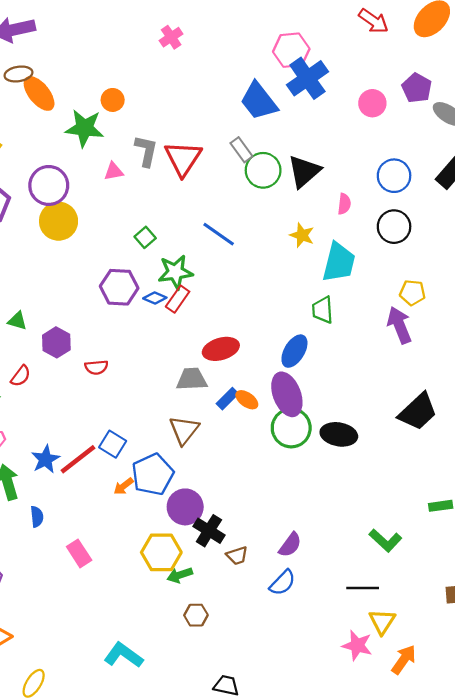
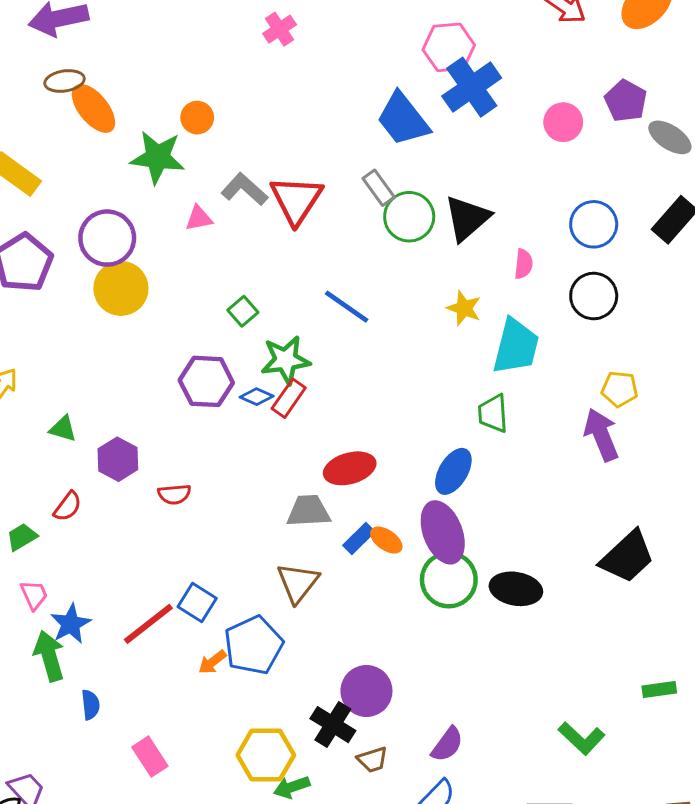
gray L-shape: (146, 151) -> (244, 189), turned -60
blue star: (46, 459) -> (71, 624), moved
purple circle: (185, 507) -> (366, 691), moved

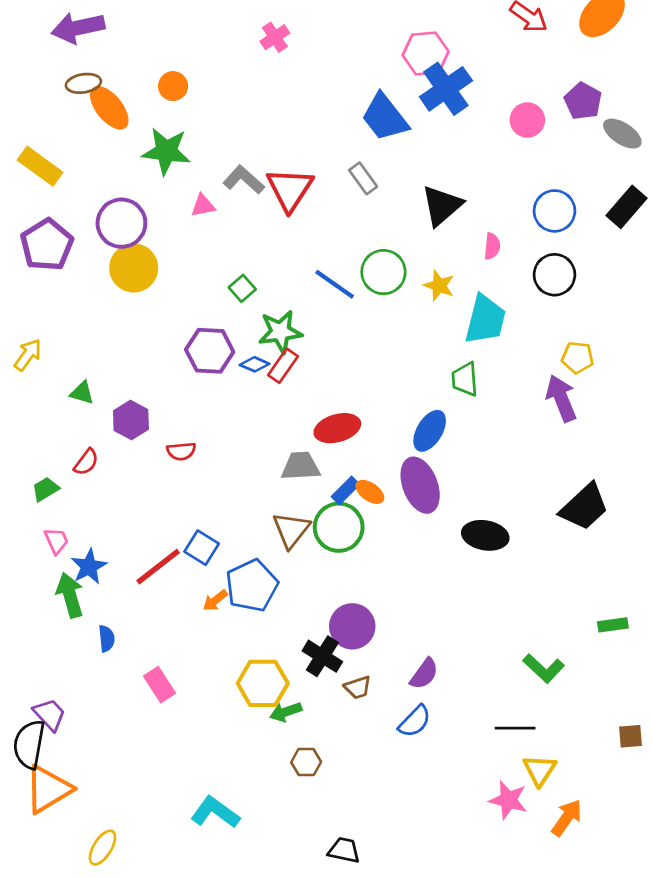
orange circle: (197, 118) -> (173, 86), moved
green circle: (409, 217) -> (383, 272), moved
green circle: (449, 580) -> (339, 527), moved

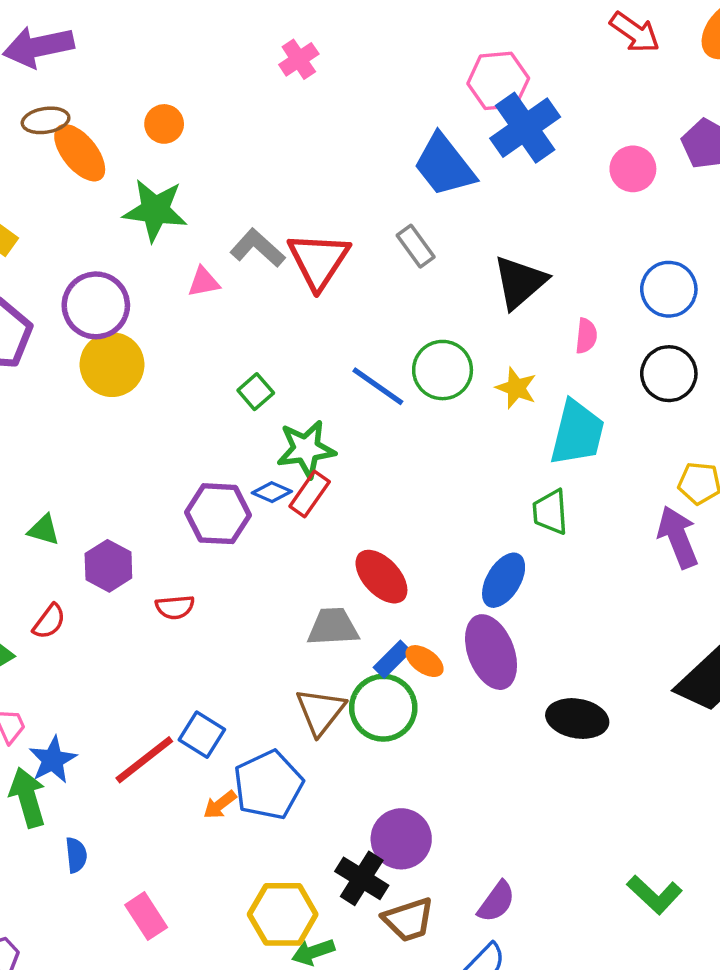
purple hexagon: (210, 351) -> (218, 514), moved
red ellipse: (337, 428) -> (381, 577), turned 63
brown trapezoid: (358, 687) -> (408, 920), size x1.4

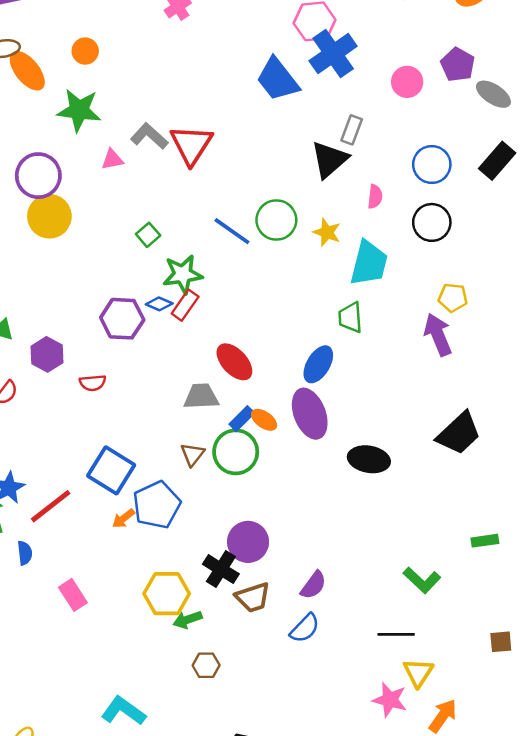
gray rectangle: (416, 246) -> (352, 130), moved, turned 56
brown triangle: (320, 711) -> (193, 454), size x0.7
blue square: (202, 735) -> (111, 470), size x1.5
red line: (144, 760) -> (51, 506), moved

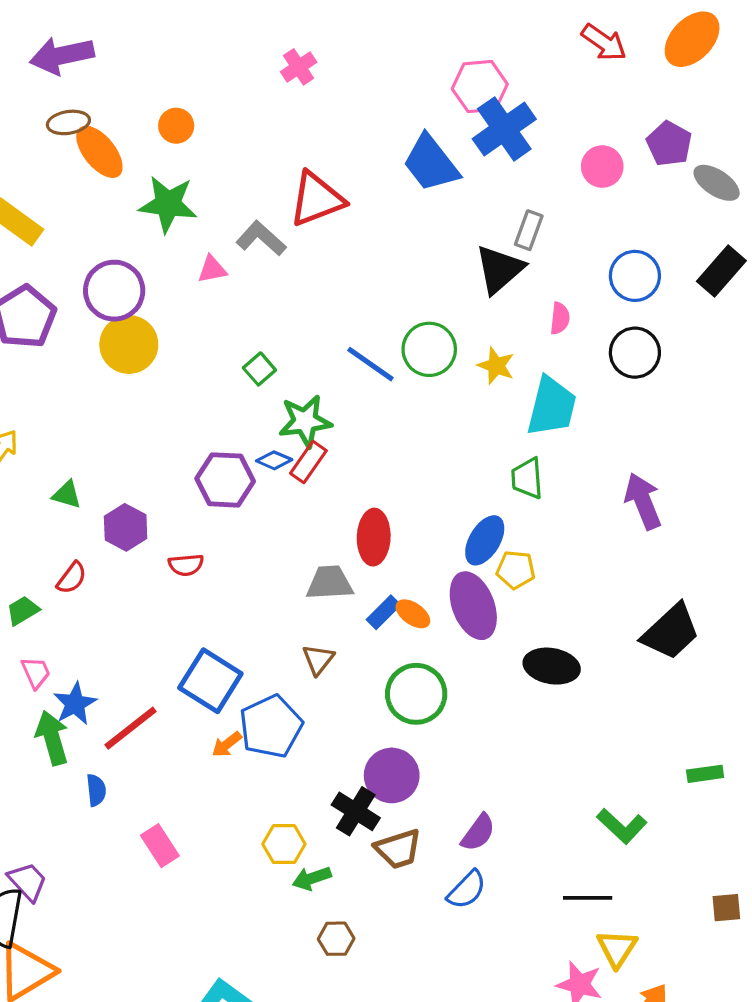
red triangle: (191, 145) -> (317, 199), moved, turned 36
yellow pentagon: (453, 298) -> (516, 570), moved
red ellipse: (234, 362) -> (374, 537), turned 45
green circle: (236, 452) -> (416, 694), moved
yellow hexagon: (167, 594) -> (284, 844), size x0.7

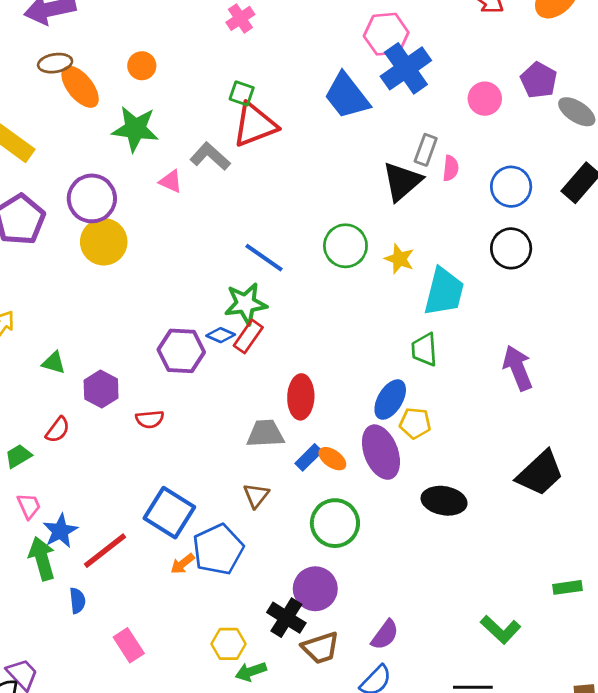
pink triangle: (212, 269) -> (171, 181), turned 35
pink semicircle: (560, 318) -> (451, 168), moved
blue line: (370, 364) -> (264, 258), moved
green square: (259, 369) -> (242, 93), moved, turned -30

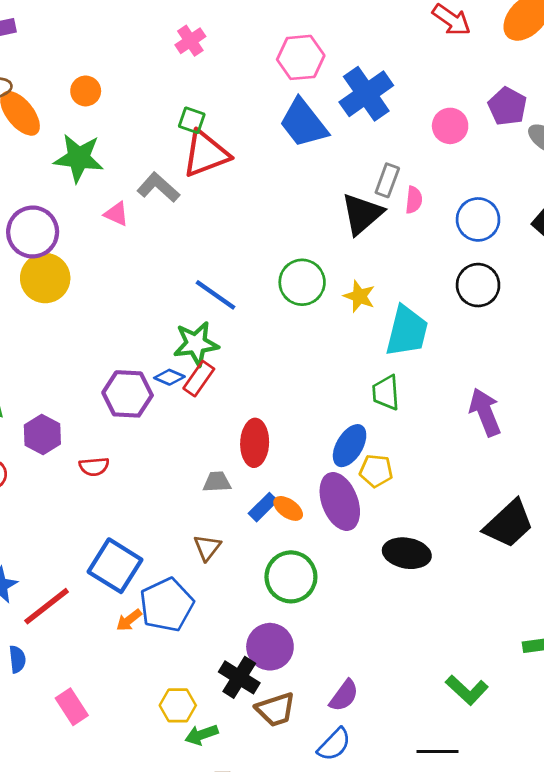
pink hexagon: (386, 34) -> (301, 57), moved
gray trapezoid: (265, 434) -> (217, 482), size x0.7

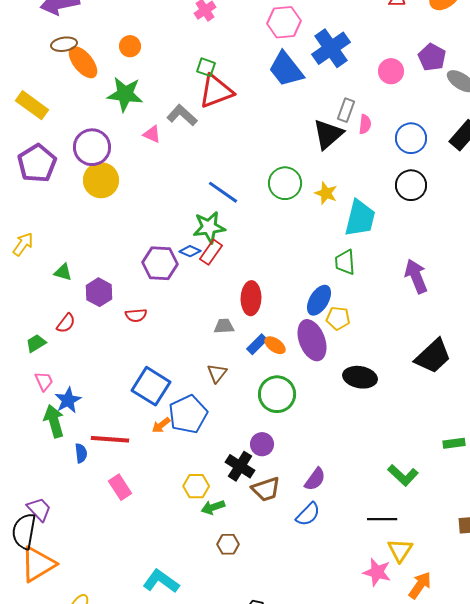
red line: (47, 606) -> (110, 439), moved, turned 42
purple circle: (270, 647) -> (262, 444), size x0.7

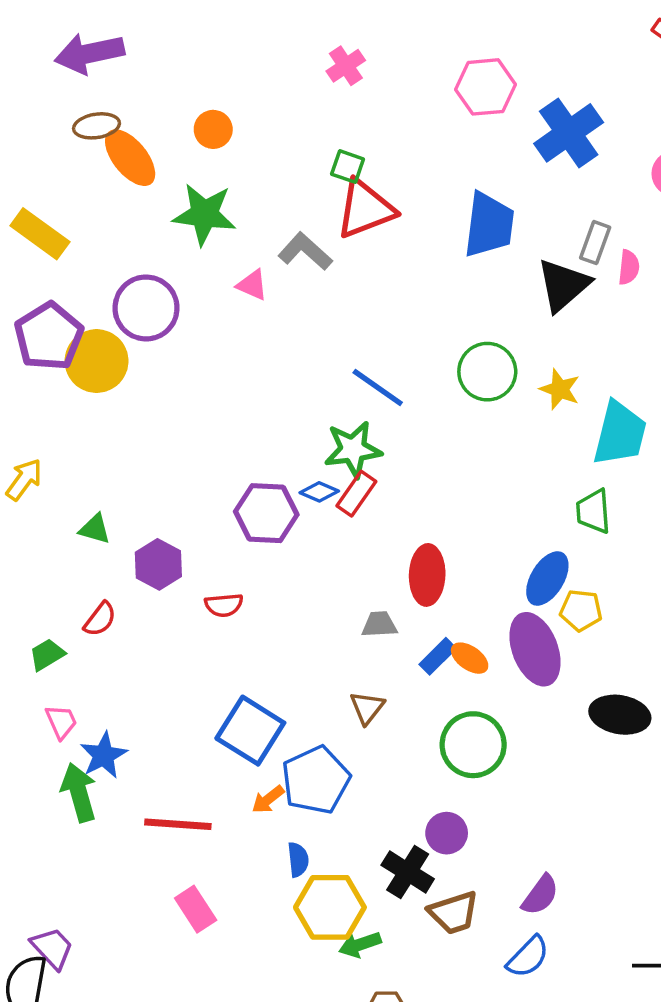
blue trapezoid: (286, 69) -> (489, 225), moved, turned -135
yellow circle: (101, 180) -> (97, 361), moved
blue semicircle: (81, 453) -> (298, 860), moved
yellow hexagon: (196, 486) -> (330, 907), size x1.5

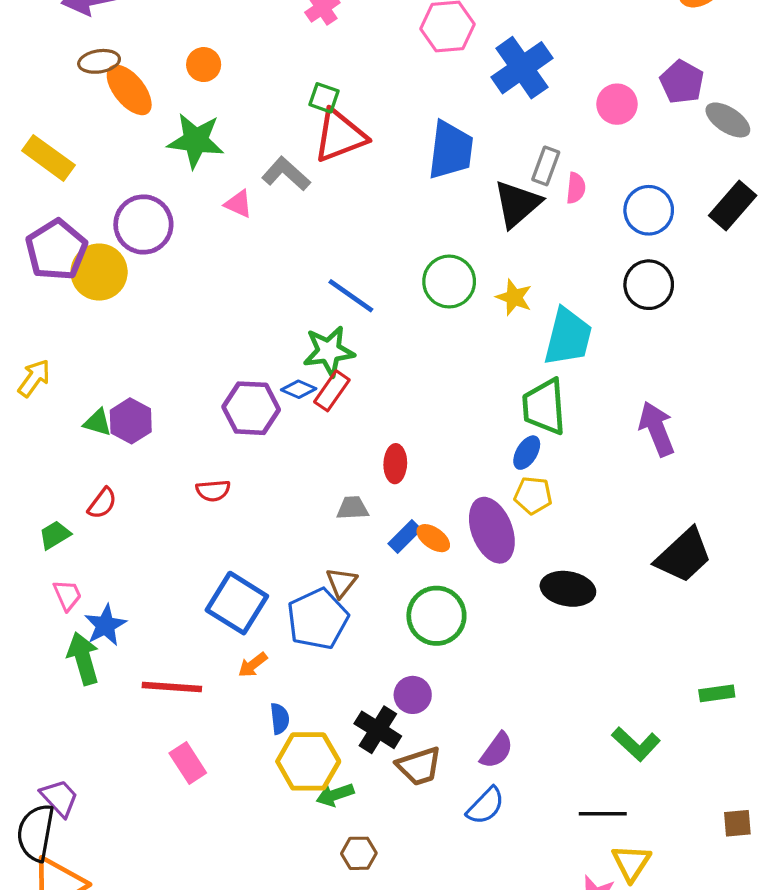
green trapezoid: (593, 511) -> (544, 407), size x1.4
purple hexagon: (158, 564) -> (131, 421), moved
red ellipse: (427, 575) -> (395, 464), size x0.7
blue ellipse: (547, 578) -> (527, 453), moved, size x0.7
blue pentagon: (316, 780) -> (318, 619), moved

